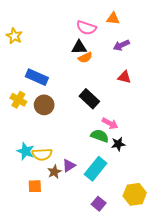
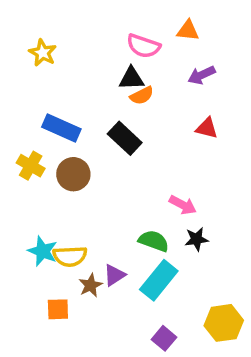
yellow star: (14, 36) -> (43, 53), moved
black rectangle: (89, 99) -> (125, 138), moved
green semicircle: (100, 136) -> (154, 241), moved

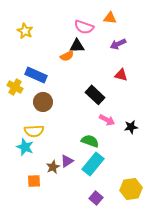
orange semicircle: (142, 96) -> (67, 56), moved
black rectangle: (125, 138) -> (95, 95), moved
yellow cross: (31, 166) -> (15, 87), moved
black star: (196, 239) -> (131, 127), moved
yellow semicircle: (70, 256) -> (34, 131), moved

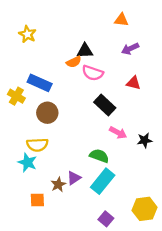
pink semicircle: (84, 27) -> (93, 73), moved

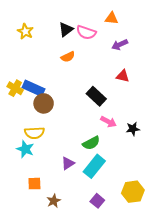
black triangle: (85, 51) -> (66, 29), moved, turned -35
pink semicircle: (93, 73) -> (86, 32), moved
blue rectangle: (40, 83) -> (33, 88), moved
green semicircle: (99, 156) -> (91, 143), turned 132
brown star: (58, 185) -> (54, 201), moved

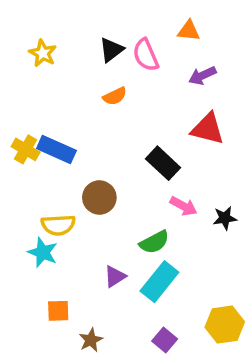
pink semicircle: (86, 32) -> (146, 55), turned 48
red triangle: (123, 76) -> (208, 129), size x1.5
brown circle: (44, 103) -> (99, 197), moved

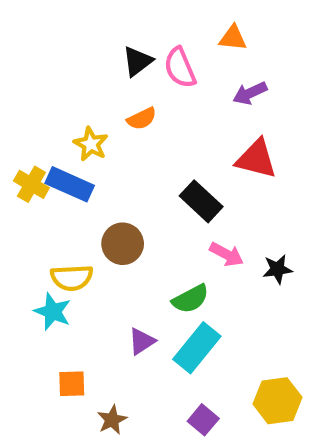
yellow star: (43, 53) -> (91, 144), moved

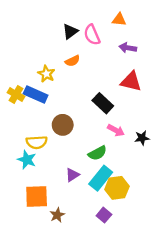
purple arrow: (250, 93) -> (128, 48), turned 35
orange square: (72, 384) -> (37, 197), size x1.6
yellow hexagon: (277, 401) -> (117, 188), moved

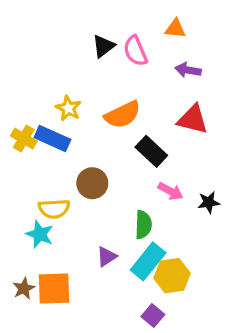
orange semicircle: (72, 61) -> (123, 115), moved, size x1.6
green semicircle: (97, 153) -> (143, 225), turned -60
brown star: (57, 215) -> (24, 288), moved

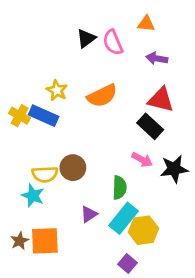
black rectangle: (151, 151) -> (150, 126), moved
brown circle: (92, 183) -> (73, 168), moved
black star: (209, 202) -> (174, 169), size x1.5

